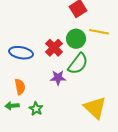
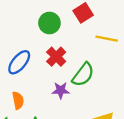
green circle: (76, 39) -> (49, 23), moved
blue ellipse: (21, 53) -> (19, 62), turned -60

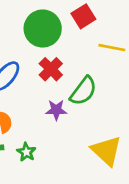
green circle: (49, 23) -> (43, 29), size x1.4

